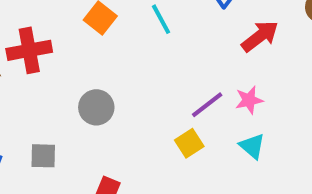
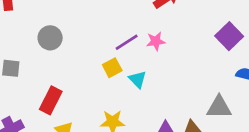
cyan triangle: (252, 146) -> (138, 79), moved

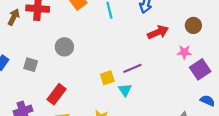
pink star: (156, 41) -> (184, 52), moved
purple line: (127, 42) -> (132, 68), moved

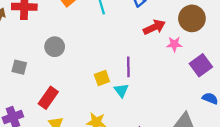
brown circle: (193, 25) -> (192, 18), size x1.5
pink star: (184, 52) -> (174, 44), moved
purple line: (132, 68) -> (128, 67), turned -66

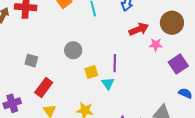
gray circle: (55, 47) -> (73, 50), moved
gray square: (19, 67) -> (31, 61), moved

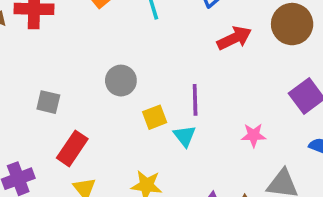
pink star: (156, 45) -> (254, 135), moved

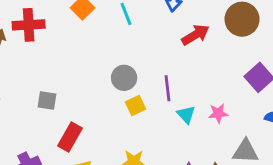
gray circle: (121, 81) -> (124, 78), moved
cyan triangle: (185, 136) -> (186, 115), moved

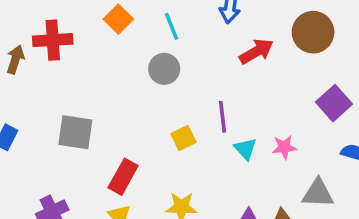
gray circle: (124, 78) -> (164, 69), moved
gray square: (47, 101) -> (75, 132), size x1.5
red rectangle: (70, 137) -> (123, 177), moved

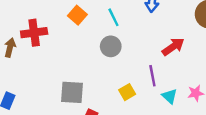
red arrow: (256, 51) -> (173, 47), moved
gray square: (75, 132) -> (72, 92), moved

